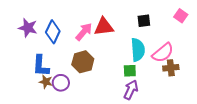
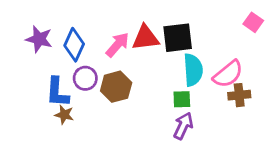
black square: (144, 21) -> (178, 38), moved, size x1.6
purple circle: (61, 83) -> (85, 78), moved

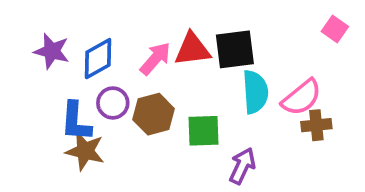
blue diamond: (74, 45) -> (98, 59), turned 36
green square: (182, 99) -> (203, 131), moved, size x1.4
brown star: (64, 115) -> (85, 151), size x1.5

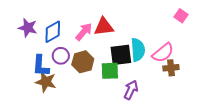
black square: (235, 49) -> (121, 55), moved

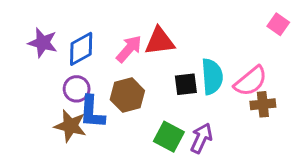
black square: (121, 55) -> (186, 84), size x0.7
purple circle: (61, 56) -> (77, 89), moved
blue L-shape: (41, 66) -> (92, 112), moved
green square: (110, 71) -> (169, 137), moved, turned 30

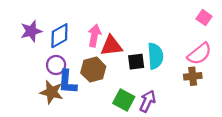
red triangle: (160, 41) -> (111, 46), moved
purple star: (43, 43) -> (31, 31), turned -30
pink arrow: (129, 49) -> (94, 36), turned -30
pink semicircle: (251, 81) -> (199, 54), moved

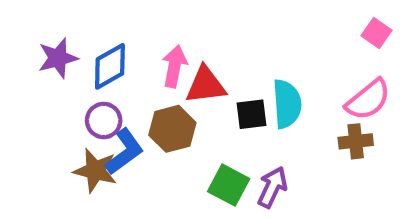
blue L-shape: (67, 82) -> (124, 152), turned -130

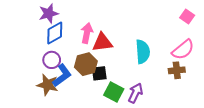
purple star: (58, 58) -> (49, 13), moved
black square: (252, 114) -> (99, 73), moved

